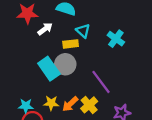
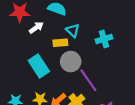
cyan cross: (116, 39) -> (104, 39), turned 35
gray circle: (65, 64) -> (71, 62), moved

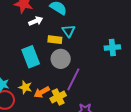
cyan cross: (104, 39) -> (112, 48), moved
purple line: (88, 80) -> (73, 79), turned 50

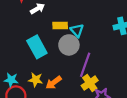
cyan triangle: (69, 31) -> (77, 30), moved
yellow cross: (58, 97) -> (90, 83), moved

